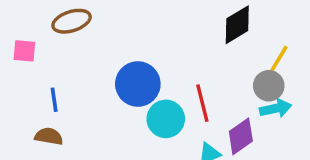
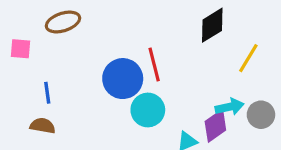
gray circle: (269, 86) -> (261, 115), moved
red line: (202, 103) -> (154, 64), moved
cyan arrow: (276, 108) -> (230, 107), moved

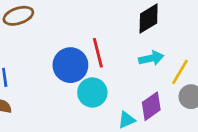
yellow line: (248, 58) -> (180, 72), moved
cyan arrow: (230, 107) -> (151, 58), moved

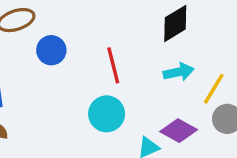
blue circle: (70, 65) -> (51, 50), moved, size x0.7
purple diamond: (151, 106) -> (179, 131), turned 64

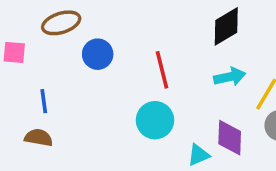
purple diamond: (179, 131) -> (230, 138), turned 63

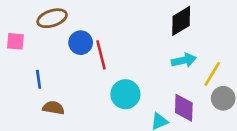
red line: (162, 70) -> (101, 55), moved
brown semicircle: (39, 138) -> (53, 108), moved

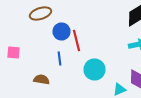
pink square: (15, 41) -> (14, 52), moved
blue line: (39, 79) -> (60, 58), moved

